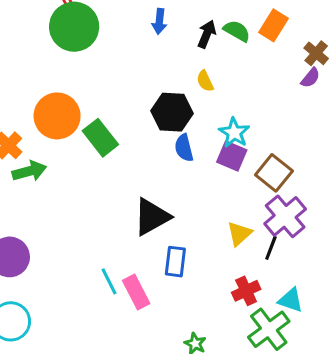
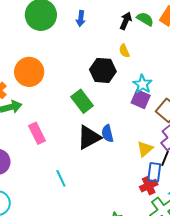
blue arrow: (159, 21) -> (81, 19), moved
green rectangle: (100, 138) -> (82, 101), moved
blue semicircle: (184, 148) -> (108, 133), moved
blue rectangle: (175, 262) -> (154, 172), moved
pink rectangle: (136, 292) -> (37, 133), moved

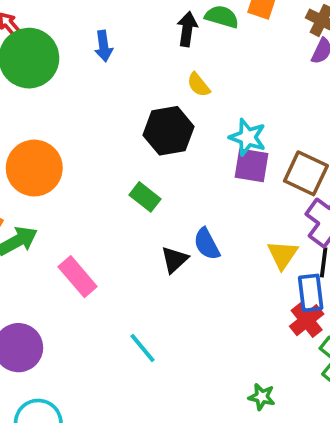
green rectangle: (82, 101) -> (145, 197), size x0.7
black triangle: (89, 137) -> (174, 260), size x0.6

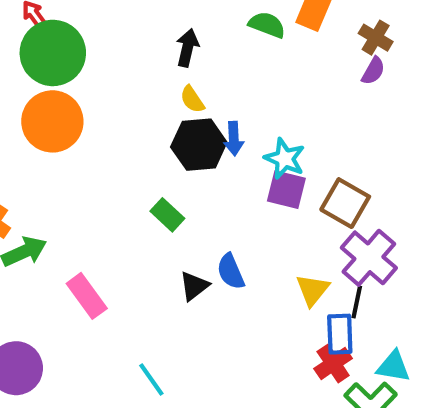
black arrow: (187, 29) -> (187, 48), moved
blue arrow: (104, 46) -> (234, 139), moved
yellow semicircle: (199, 85) -> (192, 99), moved
orange circle: (34, 168) -> (52, 121), moved

